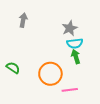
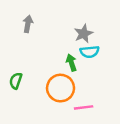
green arrow: (76, 57) -> (71, 63), moved
green semicircle: (13, 68) -> (16, 81), turned -104

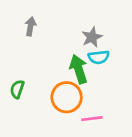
green arrow: (71, 63) -> (79, 69), size x1.5

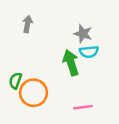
gray star: (92, 37) -> (83, 34), turned -30
orange circle: (67, 97) -> (33, 93), moved

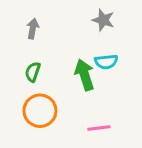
gray star: (83, 34) -> (103, 20), moved
green semicircle: (15, 81) -> (33, 72), moved

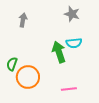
green semicircle: (33, 72) -> (12, 64), moved

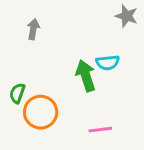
gray star: (72, 14) -> (127, 16), moved

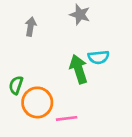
gray star: (127, 16) -> (80, 15), moved
pink line: (100, 130) -> (67, 118), moved

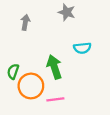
green arrow: (79, 69) -> (54, 67), moved

